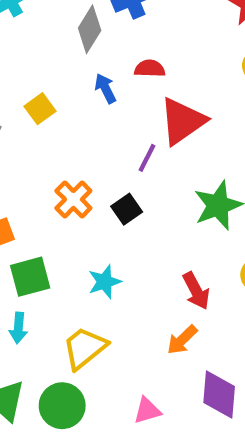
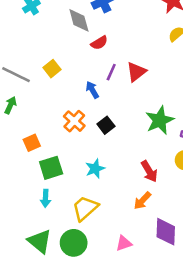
gray diamond: (90, 29) -> (79, 20), turned -44
red semicircle: (150, 69) -> (99, 43), moved, turned 150
blue arrow: (105, 88) -> (92, 90), moved
red triangle: (182, 121) -> (136, 72), size x0.7
purple line: (147, 158) -> (111, 72), moved

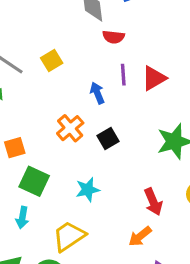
red semicircle: (99, 43) -> (113, 37), turned 30
purple line: (111, 72) -> (123, 75), turned -36
green square: (51, 168) -> (34, 181), turned 35

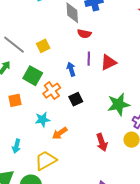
green square: (34, 181) -> (33, 76), moved
cyan star: (88, 190) -> (42, 120), moved
orange arrow: (140, 236) -> (60, 133), moved

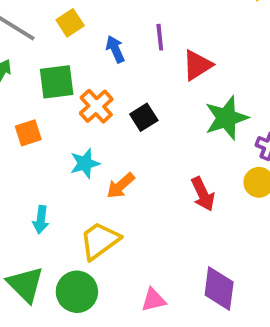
red triangle: (108, 62) -> (197, 65), moved
blue arrow: (71, 69) -> (115, 49), moved
green square: (33, 76) -> (57, 82), turned -30

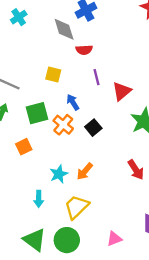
yellow square: (70, 23) -> (53, 74), moved, turned -35
blue arrow: (115, 49) -> (73, 102), moved
cyan star: (85, 163) -> (59, 174), moved

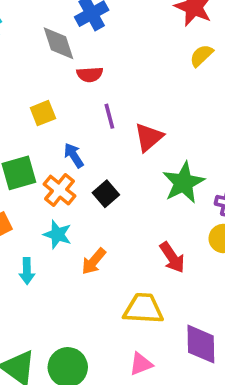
yellow square: (53, 74) -> (43, 113), turned -35
cyan star: (59, 174) -> (57, 234), moved, turned -30
cyan arrow: (39, 199) -> (27, 271), moved
yellow trapezoid: (76, 207) -> (143, 309), moved, turned 48

